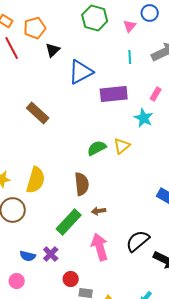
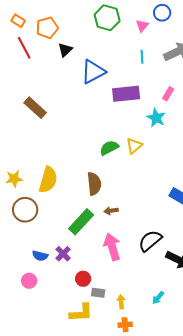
brown rectangle: (38, 113) -> (35, 108), moved

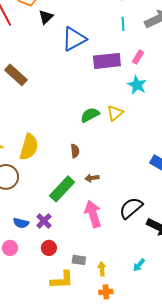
pink rectangle: (168, 94) -> (138, 57), moved
brown semicircle: (94, 184) -> (75, 151), size x0.6
red circle: (83, 279) -> (49, 248), moved

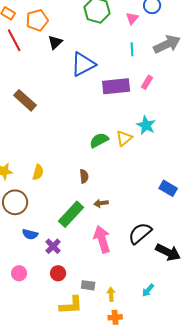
cyan star: (137, 85) -> (146, 125), moved
yellow semicircle: (29, 147) -> (38, 172), size x0.6
blue semicircle: (21, 223) -> (30, 234), moved

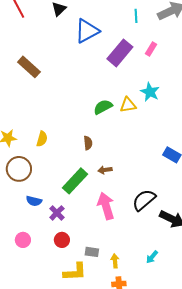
purple rectangle: (116, 86) -> (120, 53), turned -44
yellow triangle: (124, 138) -> (128, 105), turned 30

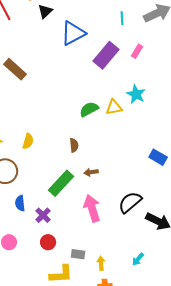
blue semicircle: (34, 201) -> (20, 203), turned 70

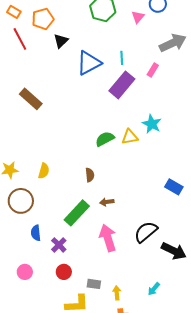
cyan line: (122, 18) -> (122, 58), moved
pink rectangle: (137, 51) -> (153, 70), moved

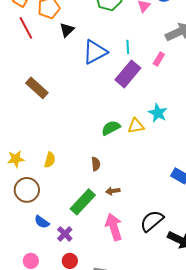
blue semicircle: (36, 233) -> (42, 222), turned -49

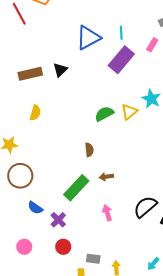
black triangle: (67, 30) -> (60, 70), moved
brown rectangle: (37, 88) -> (30, 74), turned -55
yellow triangle: (136, 126) -> (129, 112), turned -30
yellow semicircle: (50, 160) -> (35, 113), moved
pink arrow: (114, 227) -> (107, 213), size x0.6

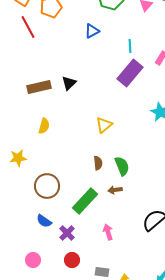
blue triangle: (88, 38) -> (92, 31), moved, size x0.6
yellow triangle: (129, 112) -> (104, 125), moved
green semicircle: (104, 114) -> (122, 166), moved, turned 96
brown circle: (20, 176) -> (47, 186), moved
pink arrow: (107, 213) -> (108, 232), moved

